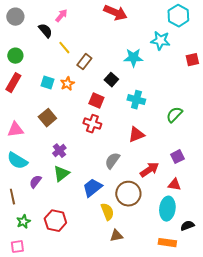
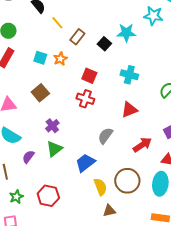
black square: (111, 80) -> (104, 44), moved
brown circle: (128, 194) -> (127, 181), moved

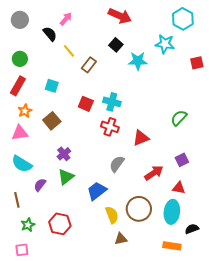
black square: (104, 44) -> (116, 45), moved
orange star: (60, 59) -> (25, 111), moved
cyan cross: (129, 75) -> (112, 102), moved
red square: (89, 76) -> (86, 104), moved
red cross: (85, 99) -> (110, 127), moved

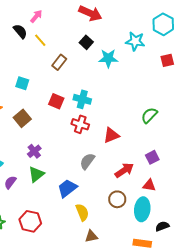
cyan hexagon: (183, 19) -> (163, 24), moved
yellow line: (69, 51) -> (40, 40), moved
brown circle: (139, 209) -> (117, 199), moved, size x0.7

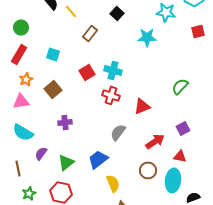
cyan star: (108, 58) -> (147, 37), moved
red square: (56, 101) -> (87, 72), turned 35
purple cross: (34, 151) -> (65, 122), turned 32
green triangle: (36, 174) -> (66, 162), moved

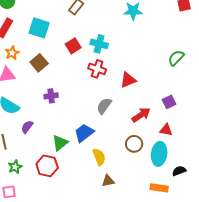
cyan square: (53, 54) -> (39, 28), size x1.5
green semicircle: (180, 86) -> (176, 58), moved
green triangle: (66, 162) -> (60, 143), moved

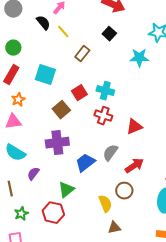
brown square: (39, 63) -> (61, 110), moved
purple cross: (51, 96) -> (57, 143), size x1.6
red arrow: (141, 115) -> (134, 166), moved
blue trapezoid: (84, 133) -> (85, 163), moved
brown circle: (134, 144) -> (124, 191), moved

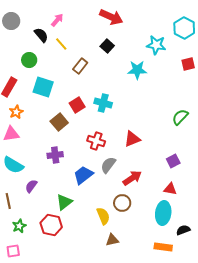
green circle: (13, 48) -> (29, 60), moved
red cross: (103, 116) -> (96, 141), moved
purple cross: (57, 143) -> (55, 155), size x0.7

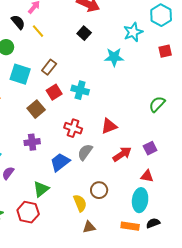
cyan star: (156, 45) -> (133, 32), turned -30
brown rectangle: (80, 66) -> (49, 67), moved
red arrow: (132, 178) -> (122, 154), moved
black semicircle: (183, 230) -> (153, 223), moved
orange rectangle: (163, 247) -> (130, 226), moved

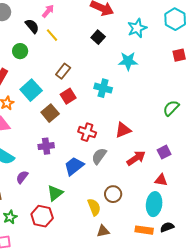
cyan star: (133, 32) -> (137, 28), moved
cyan square: (20, 74) -> (31, 90), moved, turned 30
cyan cross: (80, 90) -> (103, 88), moved

